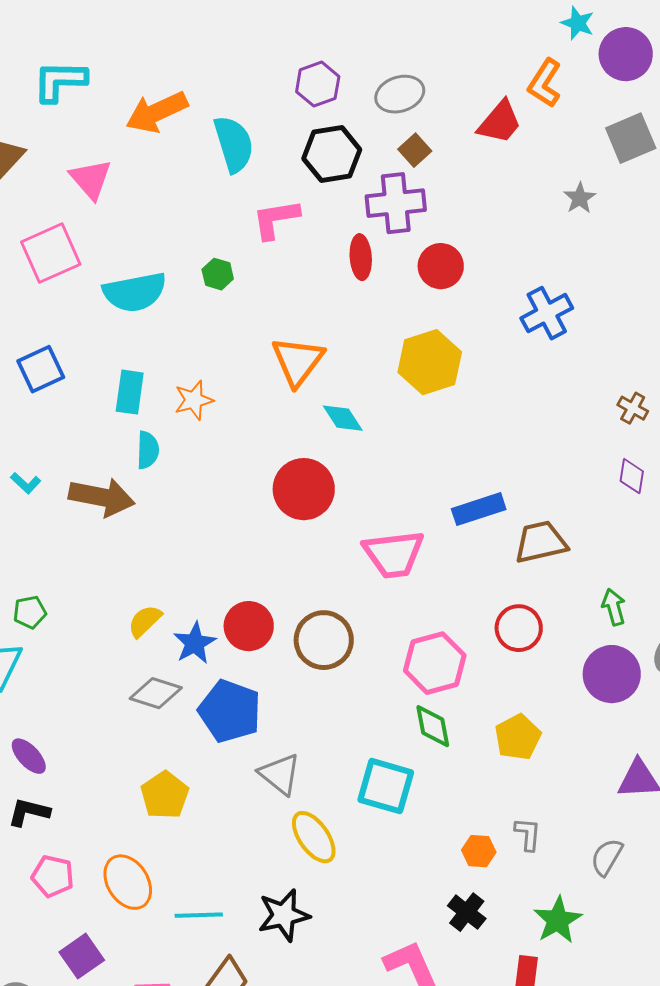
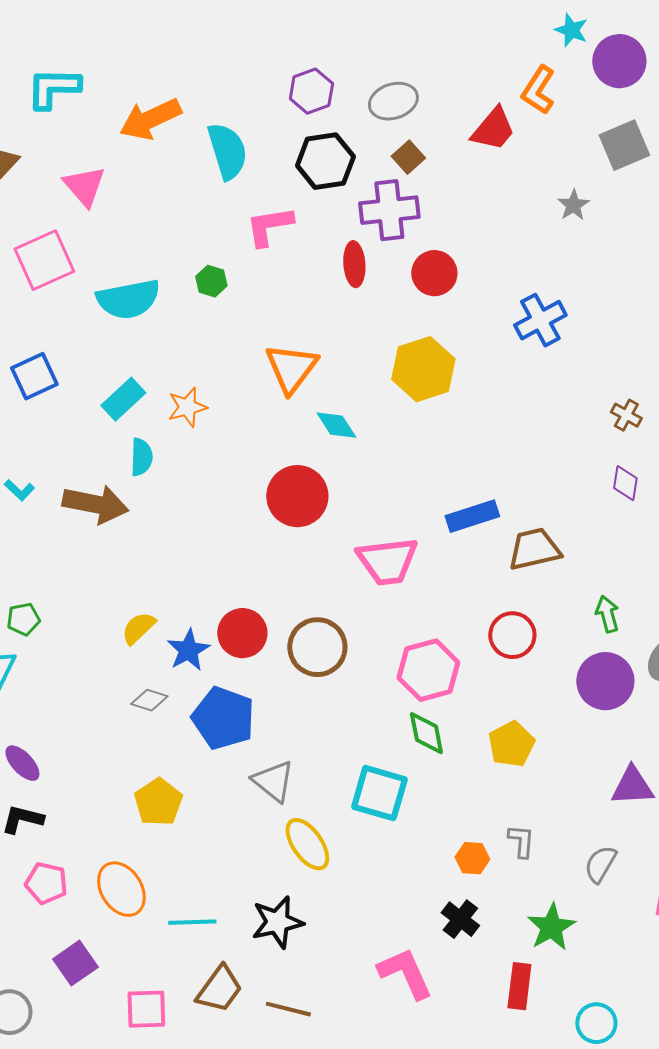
cyan rectangle: (130, 392) -> (123, 399), turned 39
gray diamond: (156, 693) -> (149, 700), size x0.7

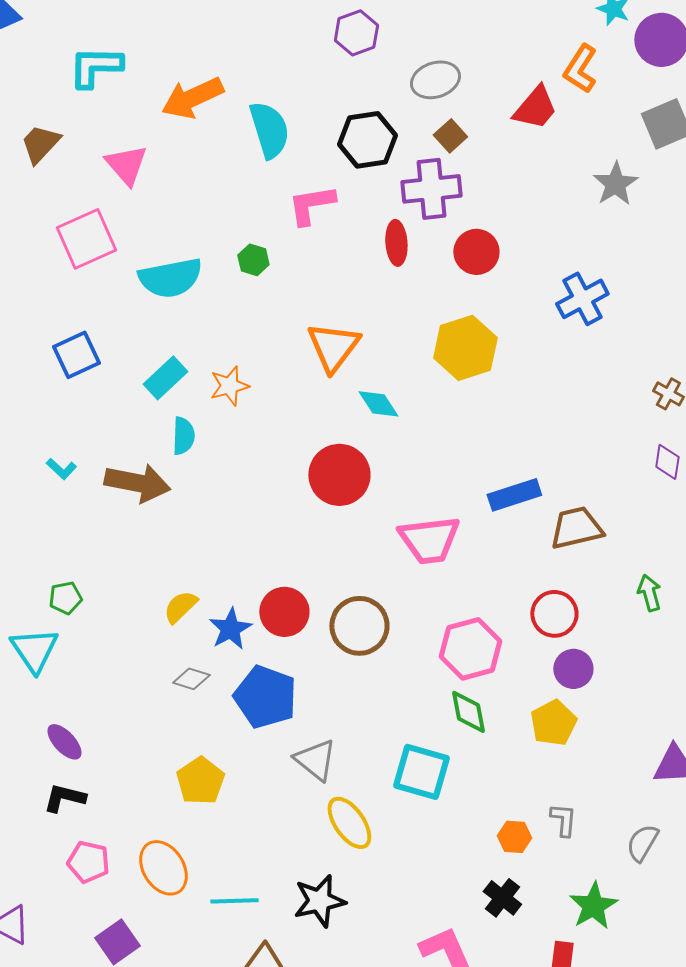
purple hexagon: (311, 91) -> (356, 33), moved
gray star: (573, 205) -> (615, 184), size x1.4
purple circle: (605, 681) -> (573, 669), moved, size x0.7

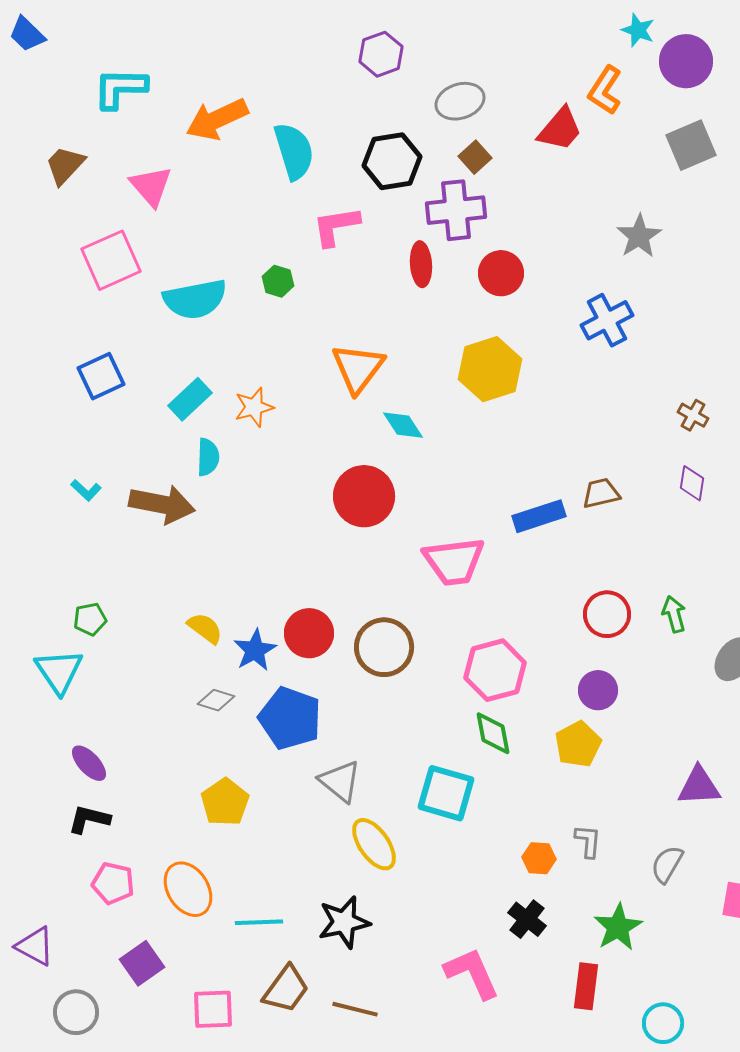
gray star: (615, 184) -> (639, 236), moved
brown trapezoid: (576, 528) -> (601, 493), moved, size x0.7
yellow semicircle: (180, 607) -> (205, 628), turned 81
red circle: (554, 614) -> (607, 614), moved

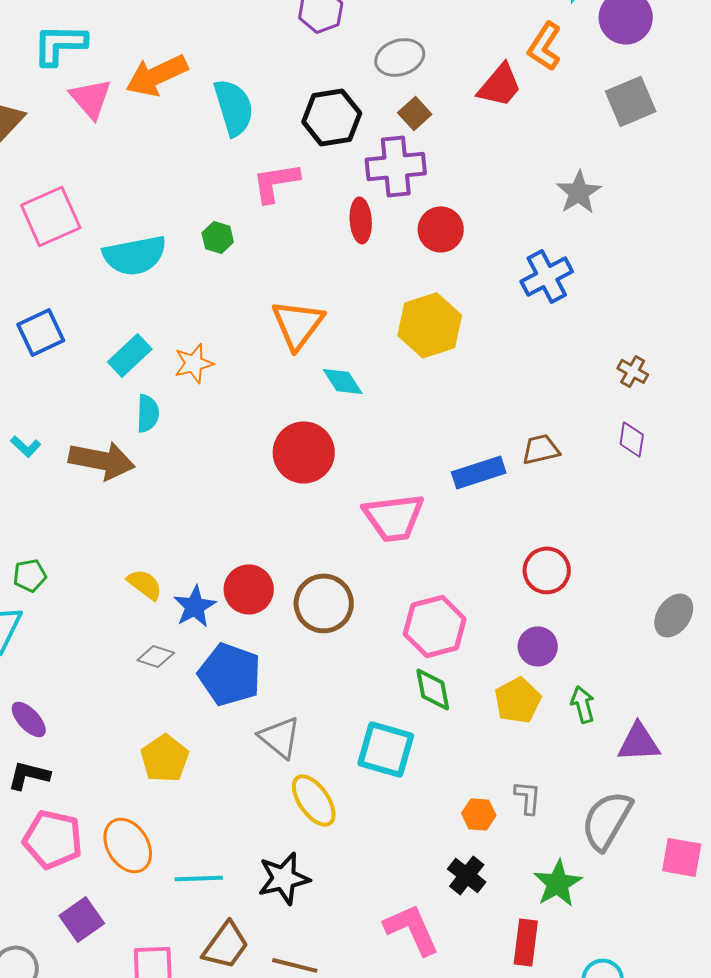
pink triangle: (151, 186) -> (91, 98), moved
green arrow: (674, 614) -> (583, 704), moved
gray semicircle: (667, 864) -> (607, 820), size x1.6
pink pentagon: (113, 883) -> (53, 839), size x1.4

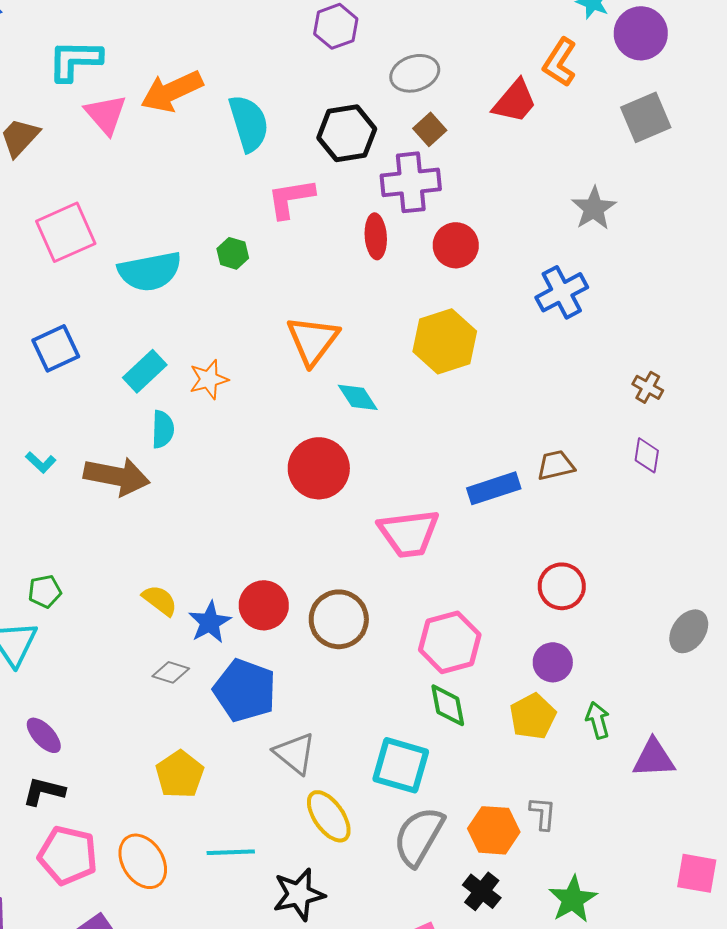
orange hexagon: (479, 814) -> (494, 830), size x1.5
gray semicircle: (607, 820) -> (419, 836), moved
cyan line: (199, 878) -> (231, 852), moved

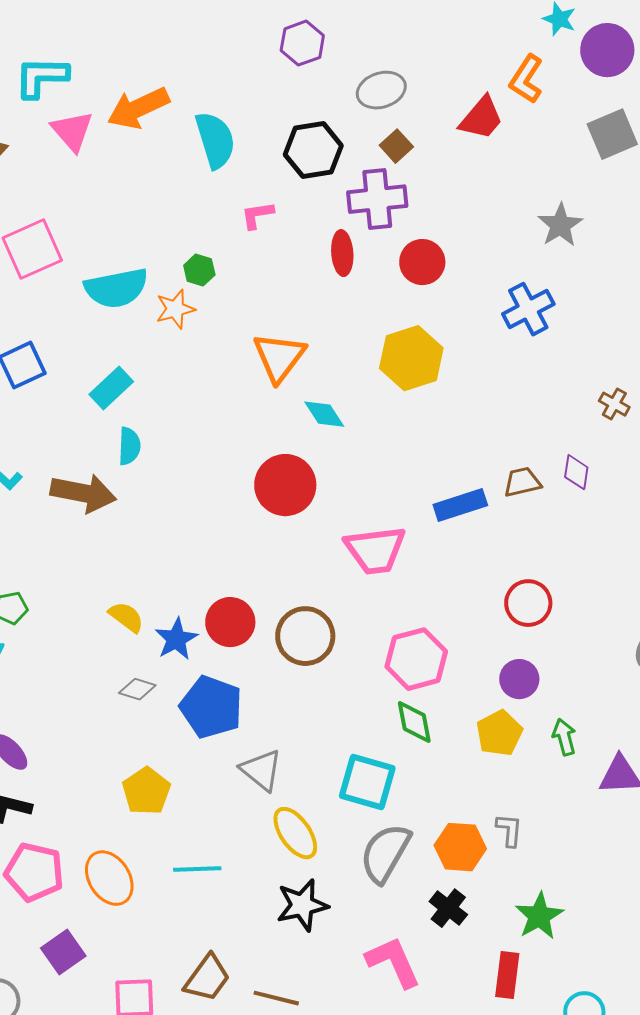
pink L-shape: (291, 198) -> (257, 215), size x0.7
orange star: (209, 379) -> (175, 309), moved
purple diamond: (647, 455) -> (576, 472), moved
black star: (299, 894) -> (302, 905), moved

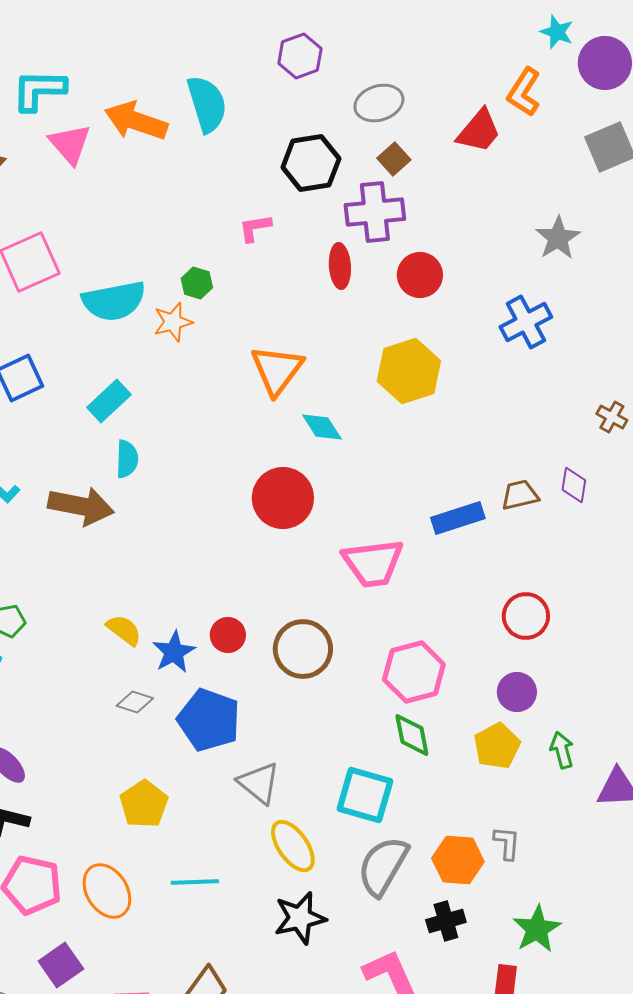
orange arrow: (138, 108) -> (136, 121), turned 44
cyan semicircle: (215, 140) -> (207, 104), moved
red circle: (230, 622) -> (228, 635), size x0.7
black cross: (448, 908) -> (446, 921), turned 36

